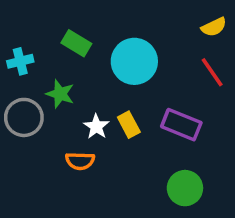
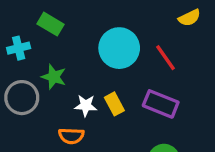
green rectangle: (76, 43) -> (50, 24), moved
red line: (212, 72) -> (165, 58), moved
white star: (96, 127) -> (86, 106), turned -30

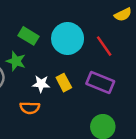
green rectangle: (50, 24) -> (28, 36), moved

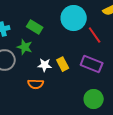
cyan circle: (68, 38) -> (74, 18), moved

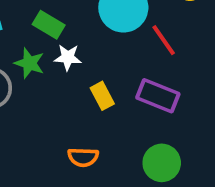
white star: (45, 65) -> (68, 57), moved
orange semicircle: (36, 84) -> (83, 157), moved

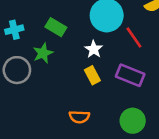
white star: (68, 57) -> (94, 49), moved, turned 30
green star: (29, 63) -> (43, 53), turned 30

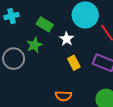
cyan cross: (14, 30) -> (12, 16), moved
white star: (94, 49) -> (67, 39), moved

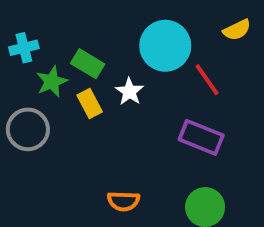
green star: (34, 45) -> (52, 82), moved
yellow rectangle: (74, 63) -> (90, 104), moved

